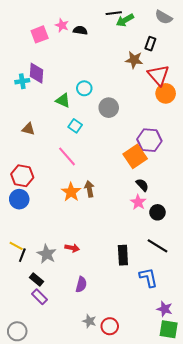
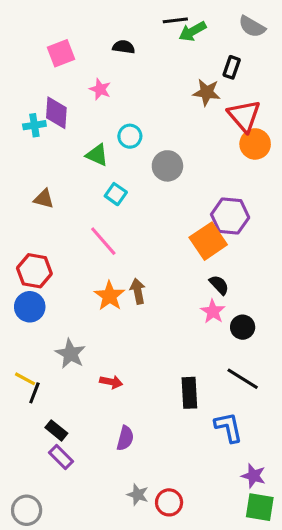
pink star: (62, 25) -> (100, 89), moved
gray star: (47, 254) -> (70, 354), moved

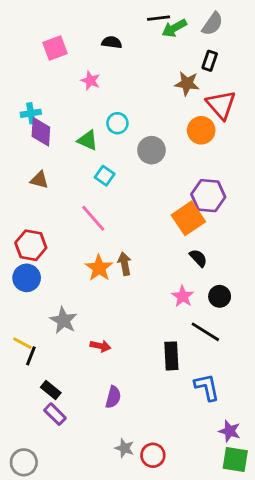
gray semicircle: (252, 27) -> (212, 24), moved, turned -85
purple diamond: (56, 113) -> (41, 132), moved
orange circle: (255, 144) -> (201, 130), moved
pink star: (213, 311) -> (183, 296), moved
black line: (243, 379) -> (205, 332), moved

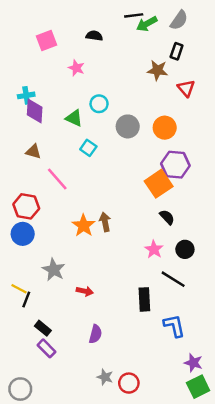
red triangle: (221, 105) -> (186, 88), size x0.7
orange circle: (201, 130) -> (165, 128), moved
pink line: (93, 218) -> (57, 179), moved
green square: (235, 460) -> (198, 387), turned -35

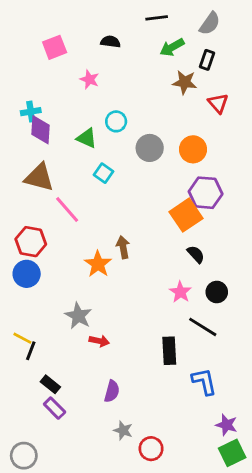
green arrow: (147, 24) -> (172, 47), moved
brown triangle: (33, 152) -> (39, 177), size x1.6
brown arrow: (105, 222) -> (123, 247), moved
gray star: (54, 270) -> (78, 316), moved
gray star: (105, 377) -> (123, 430), moved

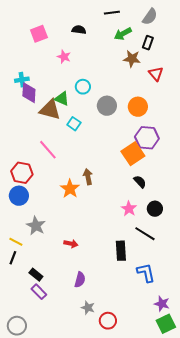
brown triangle: (39, 177) -> (50, 110), moved
gray star: (78, 316) -> (36, 226), moved
black line: (31, 351) -> (13, 258), moved

